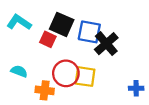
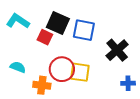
black cross: (106, 44) -> (117, 50), moved

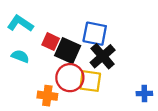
black square: (58, 23) -> (68, 51), moved
black cross: (117, 50) -> (103, 56), moved
cyan semicircle: (18, 67) -> (20, 56), moved

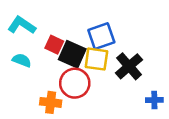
blue square: (95, 34) -> (101, 36), turned -30
black cross: (103, 56) -> (129, 66), moved
yellow square: (90, 81) -> (96, 59), moved

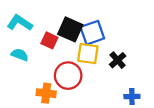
black square: (72, 54) -> (70, 29), moved
black cross: (129, 66) -> (118, 60), size x0.7
blue cross: (154, 100) -> (132, 96), moved

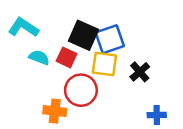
red square: (49, 40) -> (67, 57), moved
cyan semicircle: (20, 55) -> (39, 57), moved

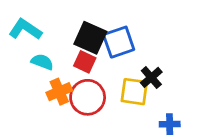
red square: (67, 57) -> (85, 62), moved
yellow square: (104, 64) -> (134, 92), moved
orange cross: (55, 111) -> (59, 92), moved, turned -30

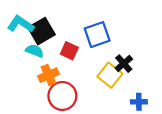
black square: (90, 38) -> (42, 31), moved, turned 36
yellow square: (134, 92) -> (110, 75), turned 30
red circle: (88, 97) -> (62, 96), moved

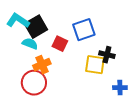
black cross: (124, 64) -> (107, 55), turned -35
yellow square: (110, 75) -> (95, 65), turned -30
red circle: (62, 96) -> (34, 83), moved

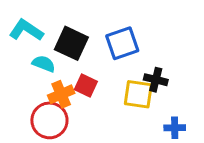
black square: (36, 27) -> (71, 43), moved, turned -35
red square: (60, 44) -> (86, 86), moved

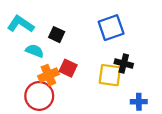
black square: (71, 43) -> (57, 35), size x0.6
blue square: (122, 43) -> (111, 28), moved

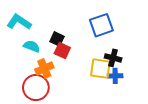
black square: (57, 35) -> (57, 39), moved
red square: (68, 68) -> (62, 51), moved
blue cross: (139, 102) -> (115, 76), moved

